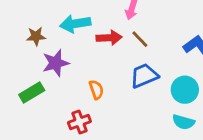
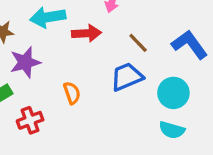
brown line: (140, 39) -> (138, 43), moved
red cross: (79, 122) -> (30, 120), moved

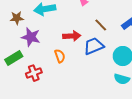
red arrow: (86, 33) -> (72, 36), moved
purple star: (25, 62) -> (31, 37), turned 30

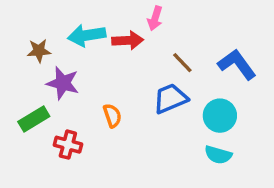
red arrow: (72, 36) -> (128, 40), moved
red cross: (34, 73) -> (68, 145), turned 35

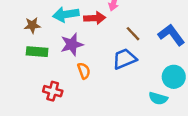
purple star: (63, 83) -> (72, 44), moved, turned -30
cyan circle: (220, 116) -> (174, 77), moved
green rectangle: (34, 119) -> (37, 52), moved, turned 36

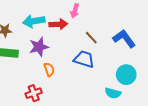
blue trapezoid: (125, 59) -> (84, 59), turned 40
red cross: (53, 91) -> (34, 93), moved, turned -35

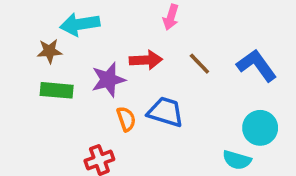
cyan arrow: (34, 21) -> (80, 24), moved
red arrow: (58, 24) -> (146, 60), moved
blue trapezoid: (84, 59) -> (165, 112), moved

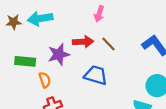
brown star: (49, 51) -> (14, 22), moved
brown line: (199, 64) -> (108, 44), moved
orange semicircle: (126, 119) -> (45, 80), moved

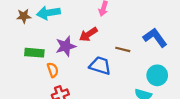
red arrow: (83, 42) -> (88, 34), turned 150
brown line: (108, 44) -> (123, 49), moved, turned -32

